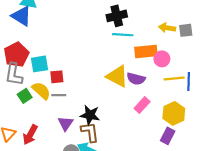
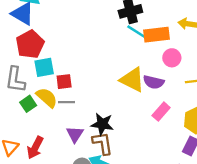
cyan line: (123, 35) -> (138, 32), turned 30
orange rectangle: (146, 51) -> (157, 35), moved
red pentagon: (16, 55) -> (30, 44), moved
pink circle: (162, 59) -> (172, 58), moved

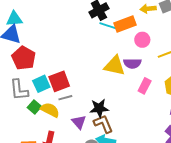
cyan square: (44, 67) -> (41, 84), moved
red square: (64, 82) -> (59, 81), size x1.5
yellow semicircle: (47, 98) -> (50, 110), moved

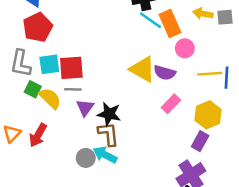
orange rectangle: (125, 24) -> (170, 23), turned 70
green square: (34, 107) -> (33, 89), turned -32
purple triangle: (79, 122) -> (85, 108), moved

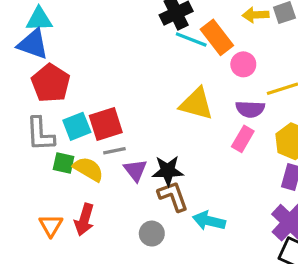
purple semicircle: (165, 73) -> (250, 109), moved
cyan arrow: (105, 155) -> (209, 221), moved

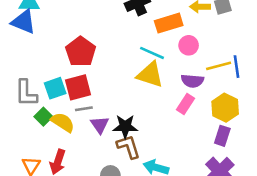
orange rectangle: (217, 37) -> (169, 23), turned -72
cyan line: (191, 39) -> (152, 53), moved
red pentagon: (51, 83) -> (81, 52), moved
green square: (64, 163) -> (43, 117), turned 30

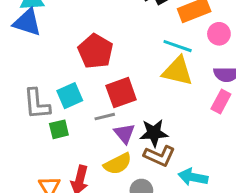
red square: (78, 87) -> (121, 93), moved
green square: (43, 117) -> (59, 129), turned 36
yellow semicircle: (63, 122) -> (118, 164), moved, turned 125
brown L-shape: (128, 147) -> (159, 156), turned 136

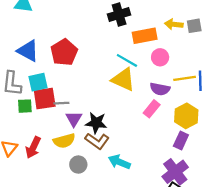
blue triangle: (27, 22) -> (28, 51), moved
red square: (121, 93) -> (45, 98), moved

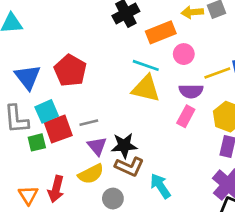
blue triangle: (28, 51) -> (28, 77), turned 35
gray line: (61, 103) -> (89, 123), moved
cyan arrow: (119, 162) -> (160, 186), turned 45

